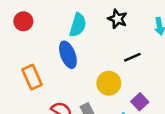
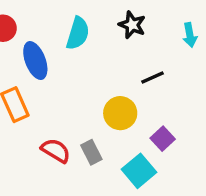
blue ellipse: (68, 55) -> (35, 60), moved

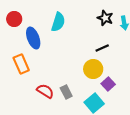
black star: (132, 25) -> (105, 18), moved
yellow circle: (120, 113) -> (93, 69), moved

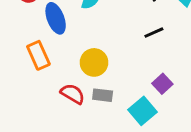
yellow circle: (93, 69) -> (94, 62), moved
gray rectangle: (66, 92) -> (103, 95), turned -56

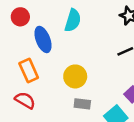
red semicircle: (73, 94) -> (25, 100), moved

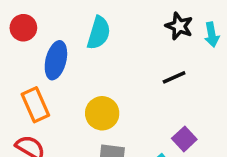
blue ellipse: (43, 39) -> (56, 60), turned 35

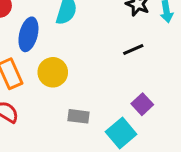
yellow circle: (102, 113) -> (53, 72), moved

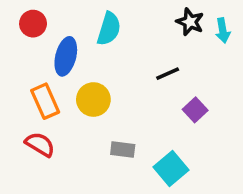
black line: (133, 50) -> (168, 74), moved
purple square: (142, 104) -> (195, 110), moved

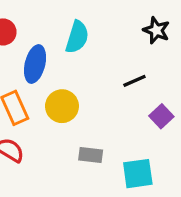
cyan square: (171, 169) -> (138, 174), turned 32

